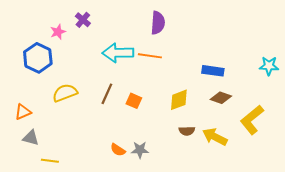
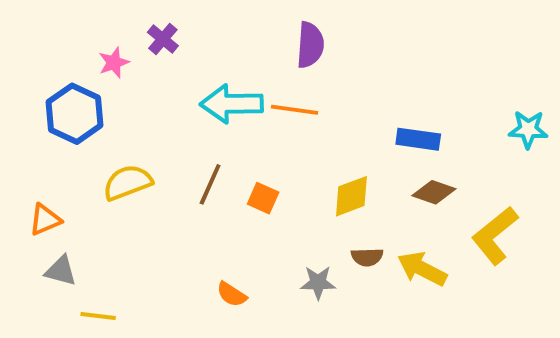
gray star: (140, 150) -> (318, 283), moved

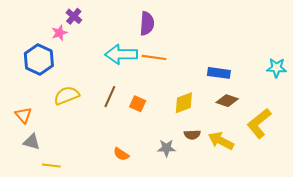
purple cross: (163, 39) -> (74, 16), moved
purple semicircle: (310, 45) -> (147, 24), moved
orange triangle: (45, 220) -> (23, 115), turned -48

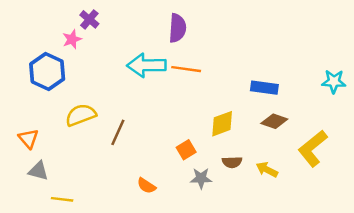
brown line: (110, 97) -> (118, 132), moved
orange square: (138, 104) -> (186, 150), moved, turned 35
yellow arrow: (221, 141) -> (267, 170), size x0.7

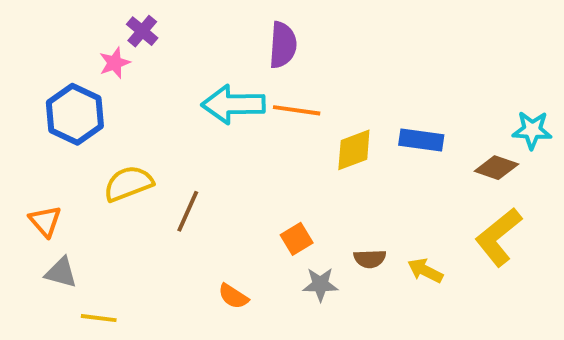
brown diamond: (274, 121) -> (496, 168), moved
yellow diamond: (222, 124) -> (354, 150), moved

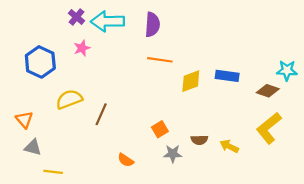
pink star: (115, 63) -> (82, 48), moved
cyan arrow: (233, 104) -> (108, 21), moved

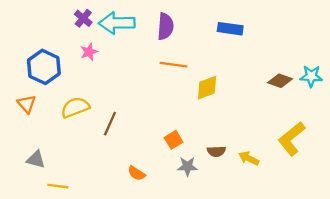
blue rectangle: (227, 76) -> (230, 29), moved
brown diamond: (268, 91) -> (280, 81), moved
orange triangle: (24, 120) -> (27, 104), moved

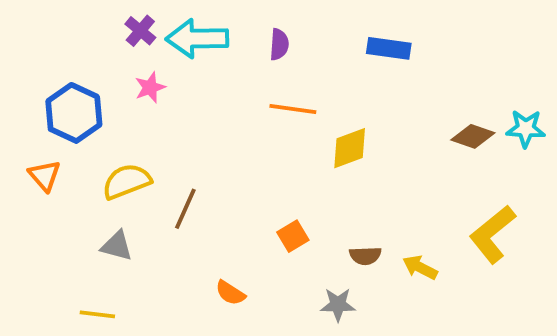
purple semicircle: (165, 26) -> (279, 44), size x0.7
gray triangle: (36, 159) -> (117, 246), moved
gray star: (187, 166) -> (338, 305), moved

